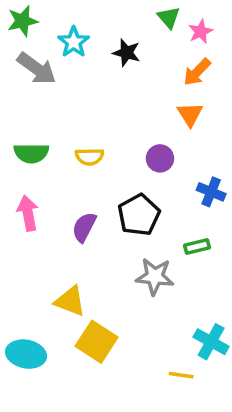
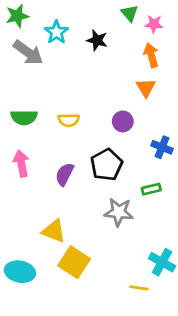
pink star: (201, 32) -> (154, 24), turned 30
orange arrow: (197, 72) -> (151, 55), turned 120

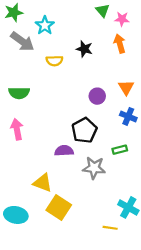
black star: (97, 40) -> (84, 49), moved
orange triangle: (146, 88) -> (126, 88), moved
yellow semicircle: (69, 120) -> (54, 61), moved
purple semicircle: (65, 174) -> (64, 151), moved, turned 60

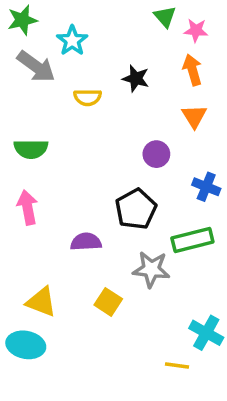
orange triangle: (126, 88) -> (194, 116), moved
green rectangle: (120, 150) -> (192, 240), size x1.6
purple semicircle: (64, 151) -> (86, 242), moved
yellow triangle: (43, 183) -> (41, 302), moved
yellow square: (59, 207) -> (108, 302), moved, size x0.7

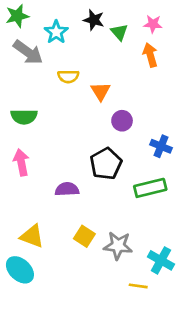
green triangle: (165, 17) -> (119, 32), moved
black star: (136, 78) -> (94, 20), moved
orange triangle: (194, 116) -> (101, 91), moved
gray star: (151, 269) -> (118, 246), moved
cyan ellipse: (26, 345) -> (20, 270), turned 32

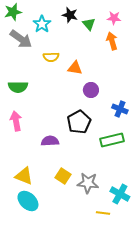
orange triangle: (101, 91) -> (75, 68), turned -49
cyan ellipse: (20, 270) -> (28, 201), moved

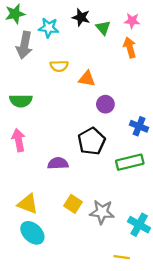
cyan star: (42, 24) -> (49, 28), turned -30
gray arrow: (21, 39) -> (24, 45), turned 65
yellow line: (103, 213) -> (122, 257), moved

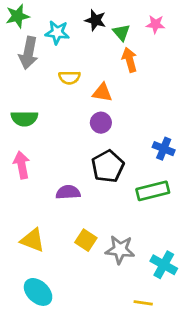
orange arrow: (130, 47) -> (130, 60), moved
purple circle: (105, 104) -> (101, 123), moved
cyan ellipse: (32, 233) -> (38, 292), moved

